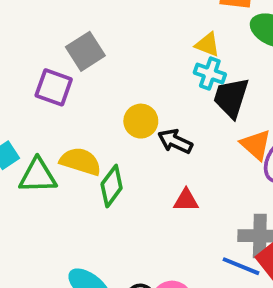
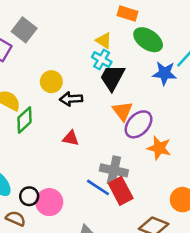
gray square: (85, 51) -> (24, 30), turned -30
black arrow: (175, 141) -> (71, 99), turned -40

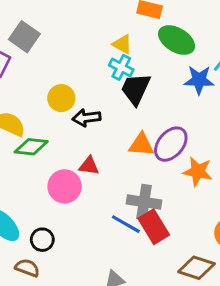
orange triangle: (123, 111) -> (141, 145), moved, turned -45
green diamond: (24, 120) -> (31, 147), turned 52
pink circle: (49, 202) -> (65, 186), moved

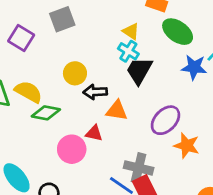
gray square: (24, 37) -> (62, 19), moved, turned 30
orange triangle: (141, 145) -> (117, 111), moved

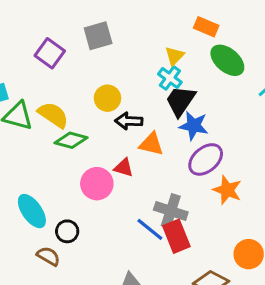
yellow triangle: (131, 31) -> (175, 56), turned 36
blue star: (194, 67) -> (194, 126), moved

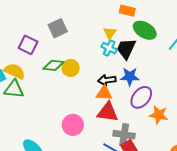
black trapezoid: (180, 101) -> (126, 49), moved
yellow semicircle: (53, 115) -> (15, 71), moved
black arrow: (129, 121) -> (107, 80), moved
green diamond: (71, 140) -> (53, 65), moved
red triangle: (124, 168) -> (108, 112), moved, size x1.6

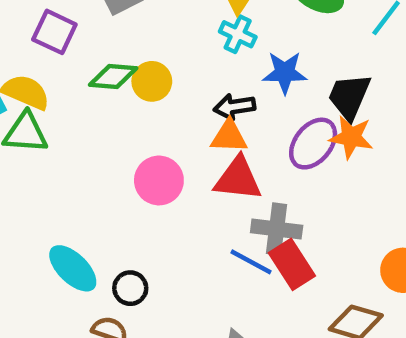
black trapezoid: (126, 49) -> (349, 97), moved
blue star: (130, 77) -> (285, 73), moved
orange star: (159, 115) -> (351, 137), moved
pink circle: (73, 125) -> (159, 180), moved

